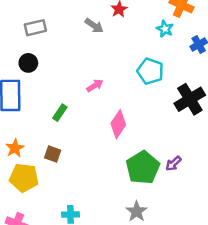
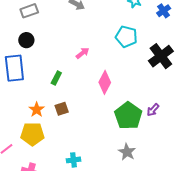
orange star: (15, 148) -> (37, 110), moved
brown square: (53, 154) -> (62, 109), moved, turned -32

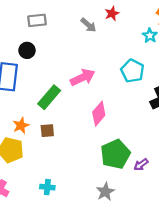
pink arrow: (82, 53) -> (83, 77), size x1.6
green rectangle: (56, 78) -> (49, 97), size x1.6
purple arrow: (153, 110) -> (141, 165), moved

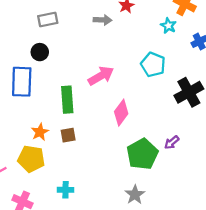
gray arrow: (88, 25) -> (103, 20), turned -35
green rectangle: (49, 97) -> (67, 100), turned -40
purple arrow: (141, 165) -> (172, 142), moved
cyan cross: (47, 187) -> (66, 190), moved

